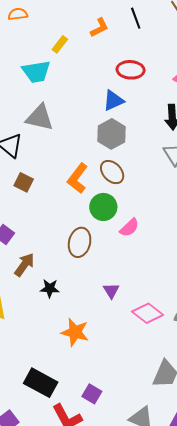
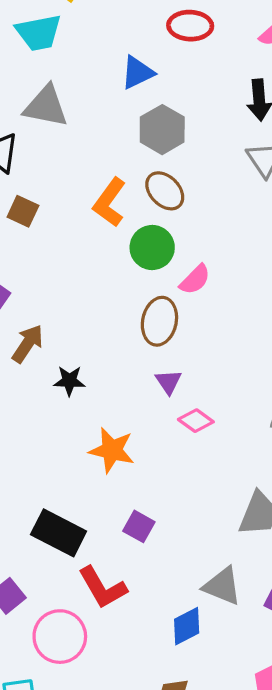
blue triangle: (113, 101) -> (137, 73), moved
brown ellipse: (80, 242) -> (159, 321), moved
pink diamond: (148, 313) -> (196, 421), moved, size x0.7
purple square: (92, 394) -> (139, 526), moved

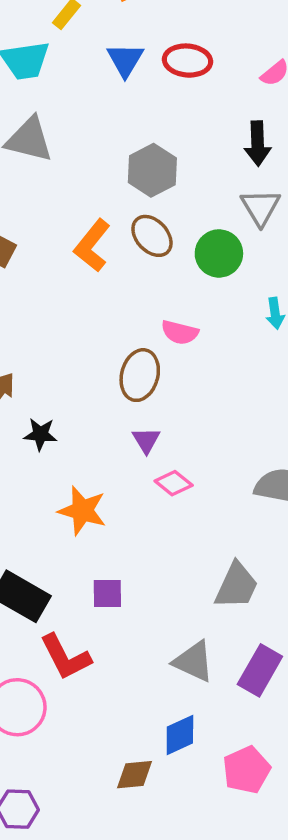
blue triangle: (137, 73) -> (125, 60), moved, turned -36
green circle: (152, 248) -> (219, 253), moved
pink semicircle: (195, 280) -> (180, 332), turned 56
purple square: (139, 526) -> (107, 593), turned -32
blue diamond: (187, 626) -> (180, 735), moved

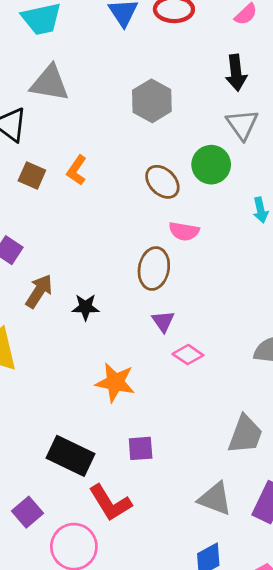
brown ellipse: (152, 236) -> (162, 182), moved
orange L-shape: (92, 246) -> (77, 170), moved, size x0.7
black star: (40, 434) -> (86, 307), moved

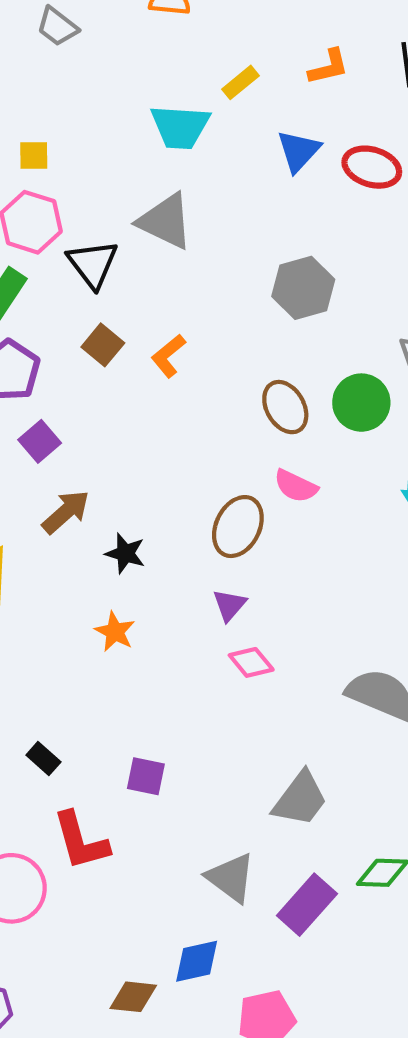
orange star: (115, 382) -> (115, 632), moved, size x0.7
black rectangle: (70, 456) -> (43, 758), size x0.5

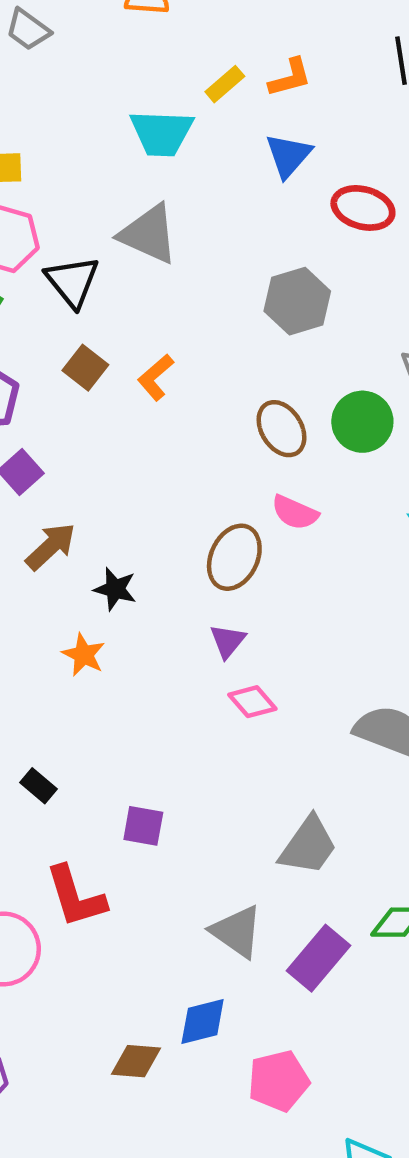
orange L-shape: (329, 67) -> (290, 78), moved
red ellipse: (372, 167) -> (363, 208), moved
orange star: (115, 632) -> (84, 655), moved
black rectangle: (43, 758) -> (38, 786), moved

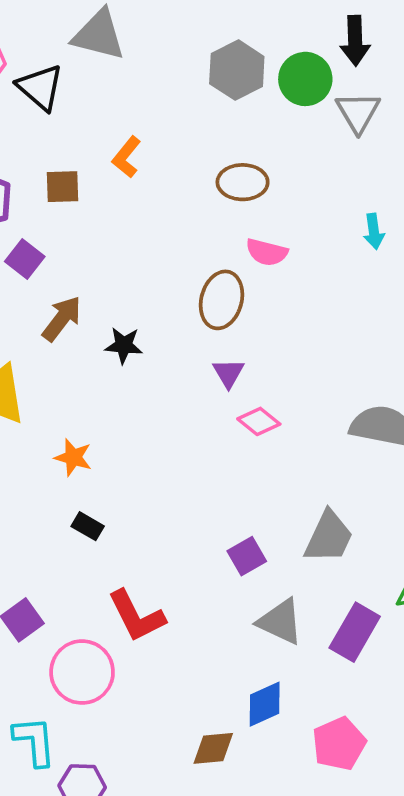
brown square: (85, 368) -> (63, 187), moved, turned -30
green circle: (362, 422) -> (305, 79), moved
brown ellipse: (281, 429) -> (243, 182), turned -48
orange star: (84, 655) -> (73, 457), moved
purple square: (143, 826) -> (247, 556), moved, turned -30

